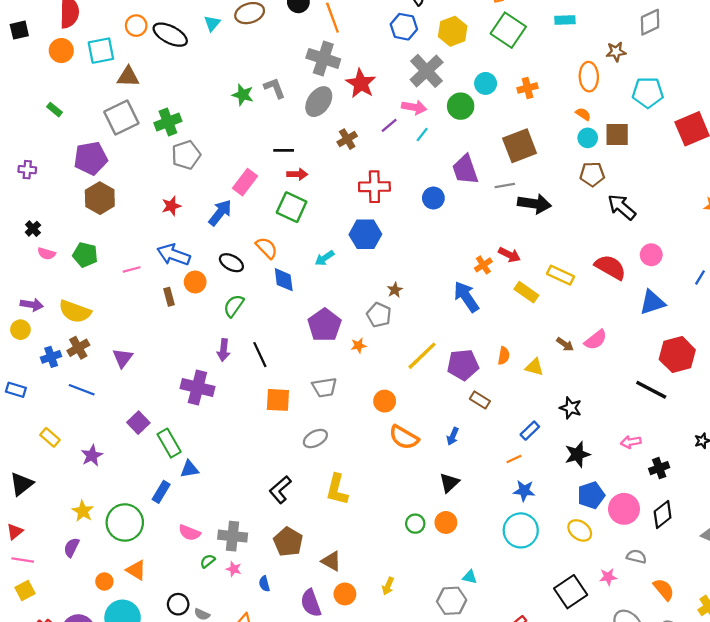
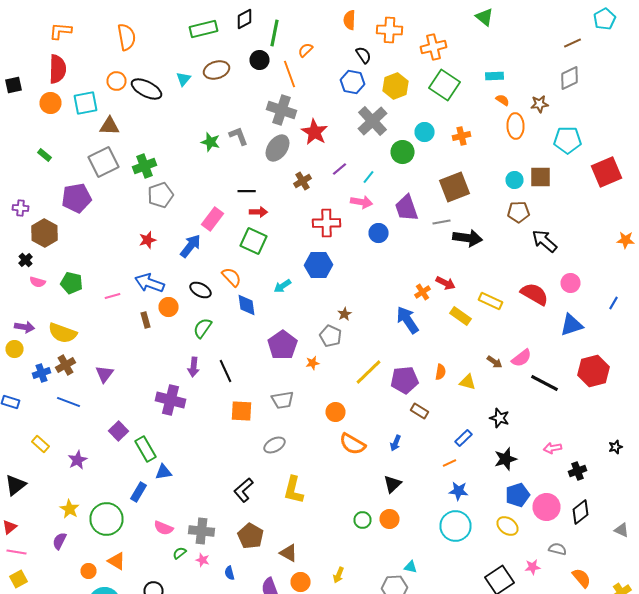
pink arrow: (414, 107) -> (362, 202), moved
orange semicircle: (583, 114) -> (502, 100), moved
brown hexagon: (100, 198) -> (44, 233), moved
black line: (651, 390) -> (544, 383), moved

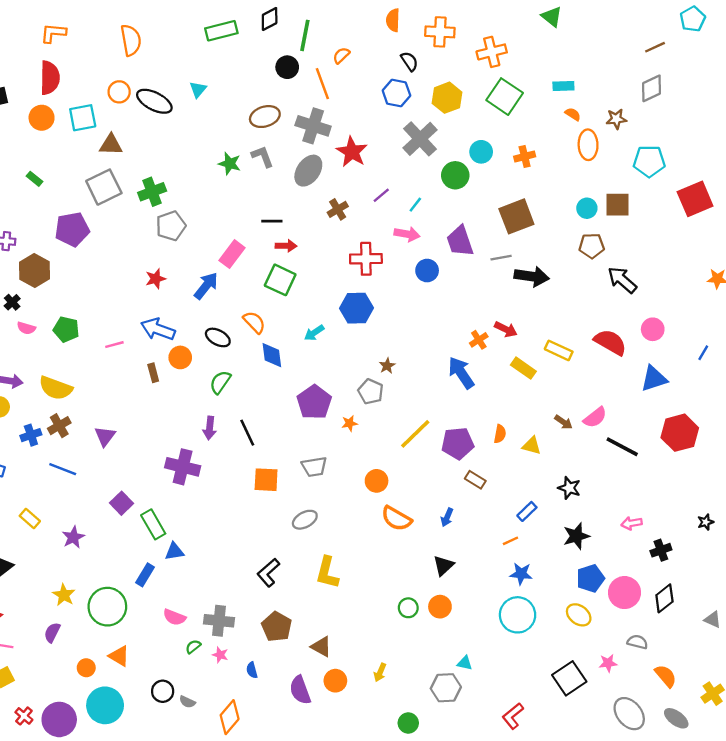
brown ellipse: (216, 70) -> (265, 117), moved

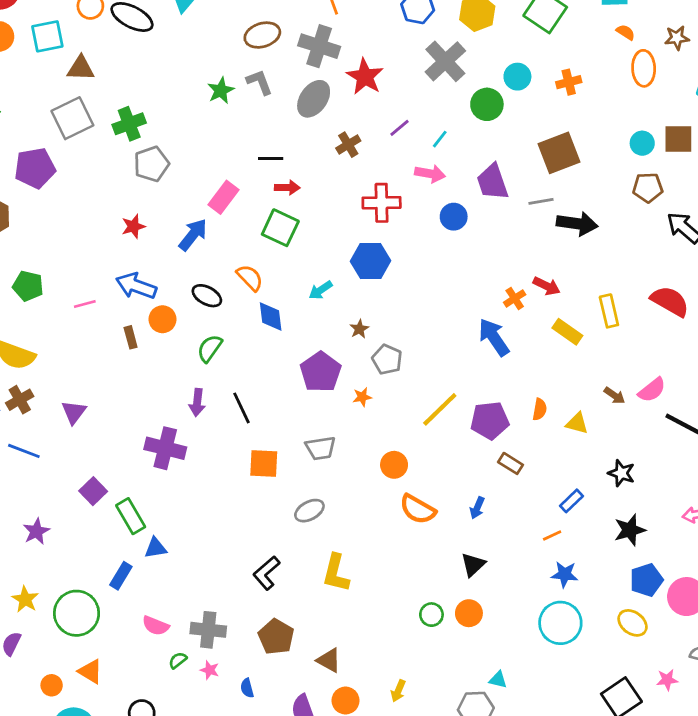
green star: (230, 164) -> (221, 90), turned 30
yellow rectangle: (559, 350) -> (609, 311), turned 52
brown star: (387, 366) -> (359, 329), moved

